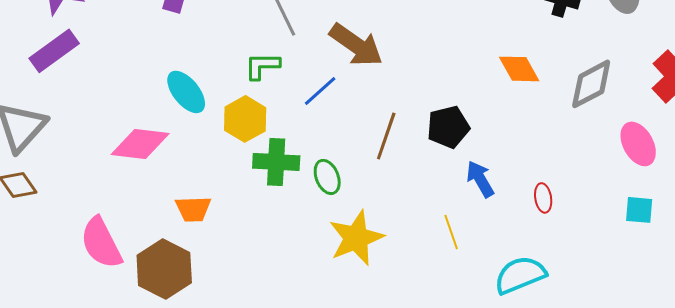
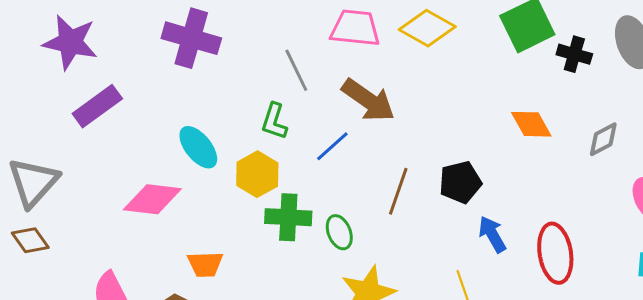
purple rectangle: (54, 51) -> (97, 106), moved
green L-shape: (262, 66) -> (274, 121), turned -72
gray diamond: (591, 84) -> (603, 139), size x0.7
red ellipse: (543, 198) -> (555, 253), size x2.0

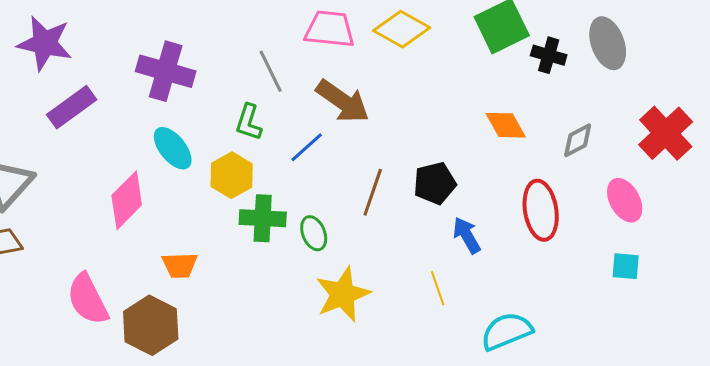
purple cross: (191, 38) -> (166, 71), moved
pink diamond: (152, 199) -> (127, 200), turned -52
red ellipse: (555, 253) -> (541, 210), moved

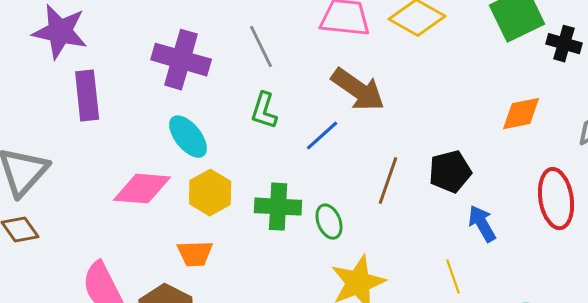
gray line: (271, 71) -> (261, 47), moved
purple rectangle: (72, 107) -> (87, 96), turned -60
orange diamond: (506, 125) -> (521, 114), turned -72
yellow hexagon: (232, 175) -> (210, 193), moved
pink diamond: (127, 200) -> (142, 189), turned 50

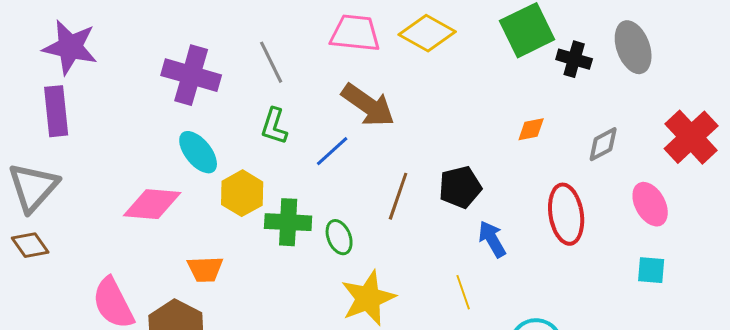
purple rectangle: (87, 96) -> (56, 111), moved
orange diamond: (521, 114) -> (531, 129), size x0.7
yellow hexagon: (210, 193) -> (242, 193), moved

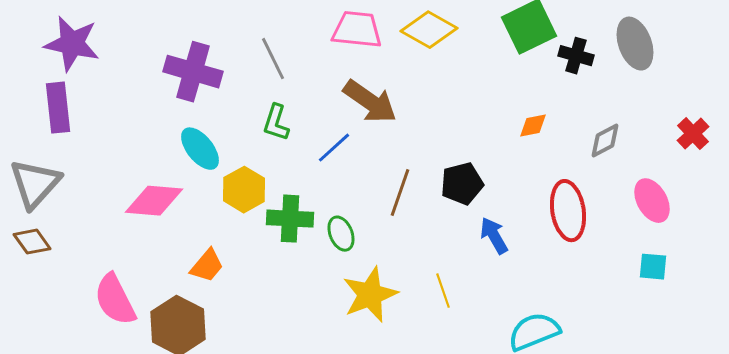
red cross: (691, 137) -> (693, 134), size x0.6
orange trapezoid: (205, 269) -> (207, 266), turned -48
yellow line: (463, 292) -> (443, 291), moved

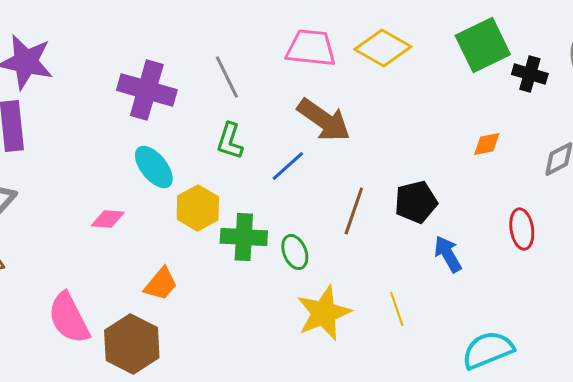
pink diamond: (154, 201) -> (108, 219), size x0.6
red ellipse: (568, 211) -> (522, 229), size x0.7

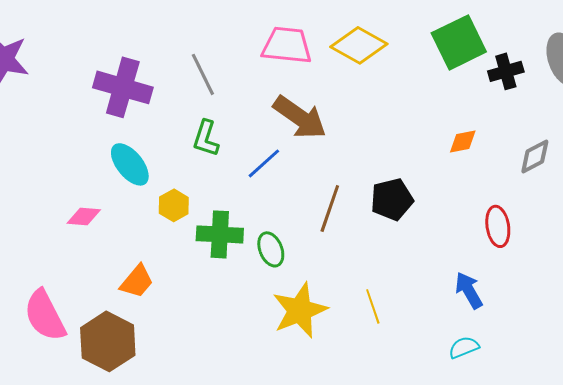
black cross: (530, 74) -> (506, 71), turned -32
yellow hexagon: (198, 208) -> (174, 205), size x0.7
blue arrow: (448, 254) -> (469, 290), moved
cyan semicircle: (488, 350) -> (464, 347), size x0.6

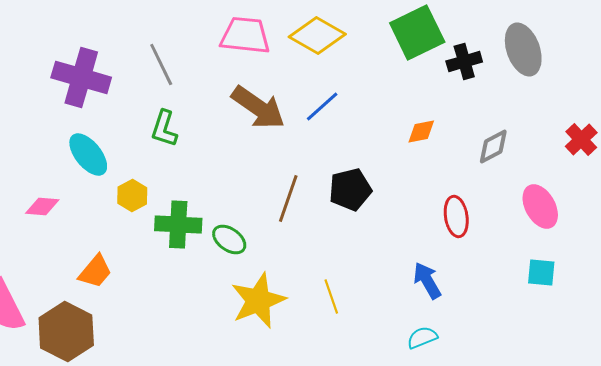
blue line: (264, 163) -> (322, 106), moved
green ellipse: (271, 249) -> (229, 240), turned -32

